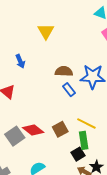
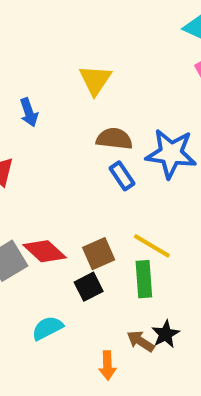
yellow triangle: (46, 31) -> (95, 80), moved
black square: (78, 154) -> (89, 287), moved

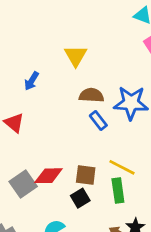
blue arrow: (29, 112) -> (31, 81), turned 54
red diamond: (45, 251) -> (48, 176), turned -40
brown square: (99, 254) -> (86, 175), turned 35

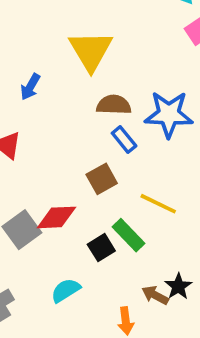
yellow triangle: (76, 56) -> (91, 51), size x1.4
brown square: (86, 175) -> (102, 179), moved, turned -35
green rectangle: (118, 191) -> (129, 235), moved, turned -35

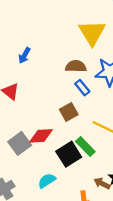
yellow triangle: (91, 51) -> (92, 33), moved
black square: (101, 248) -> (69, 154), size x1.5

